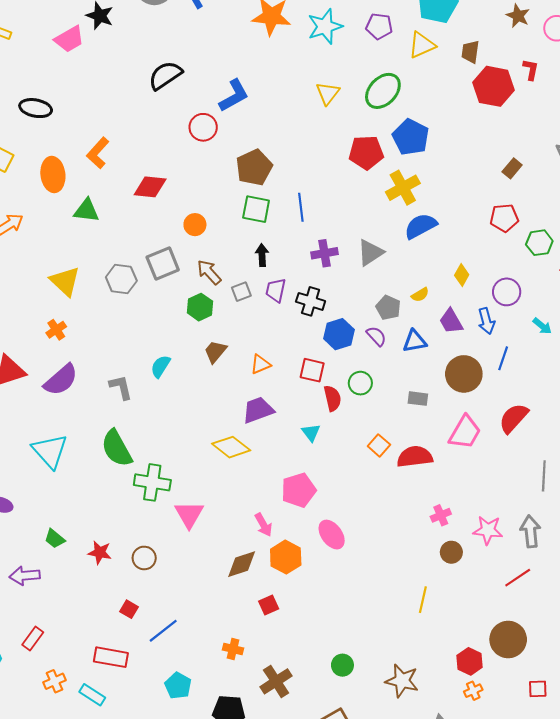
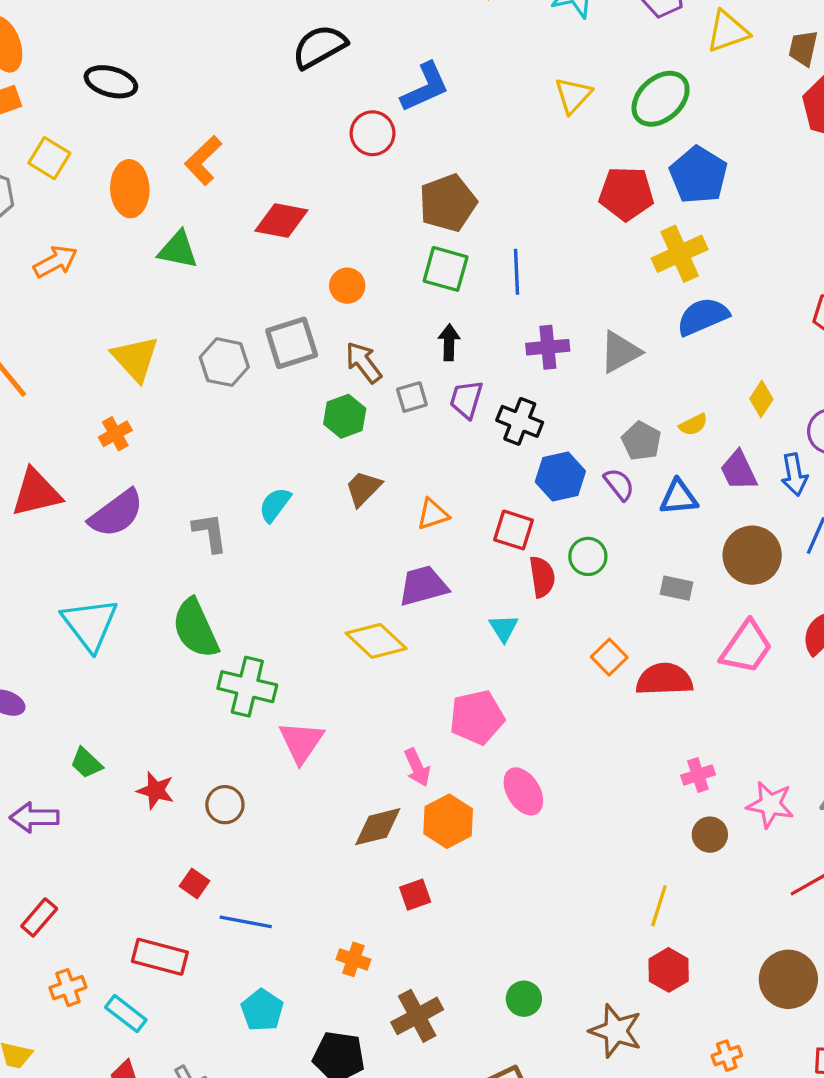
blue line: (163, 631) -> (246, 922), turned 44
red hexagon: (470, 661) -> (669, 970), moved

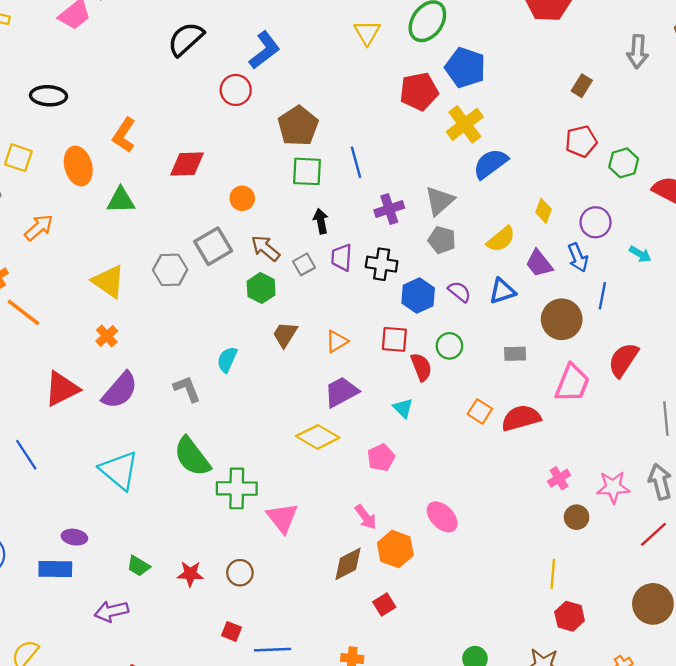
yellow semicircle: (693, 425) -> (501, 239), size x1.5
gray pentagon: (641, 441) -> (442, 240), moved
pink pentagon: (477, 717) -> (381, 458), moved, size x0.7

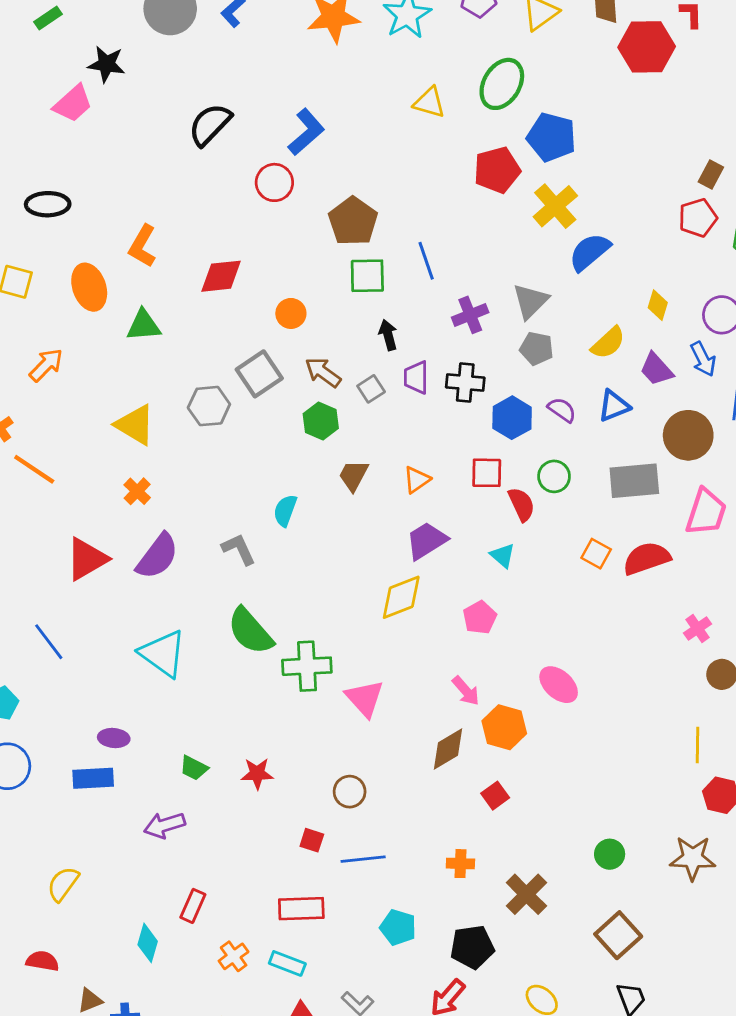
yellow triangle: (367, 33) -> (429, 103), turned -40
brown rectangle: (582, 86) -> (711, 174), moved
gray rectangle: (515, 354) -> (634, 481), size x1.8
yellow diamond: (318, 437) -> (401, 597), turned -48
brown circle: (240, 573) -> (350, 792), moved

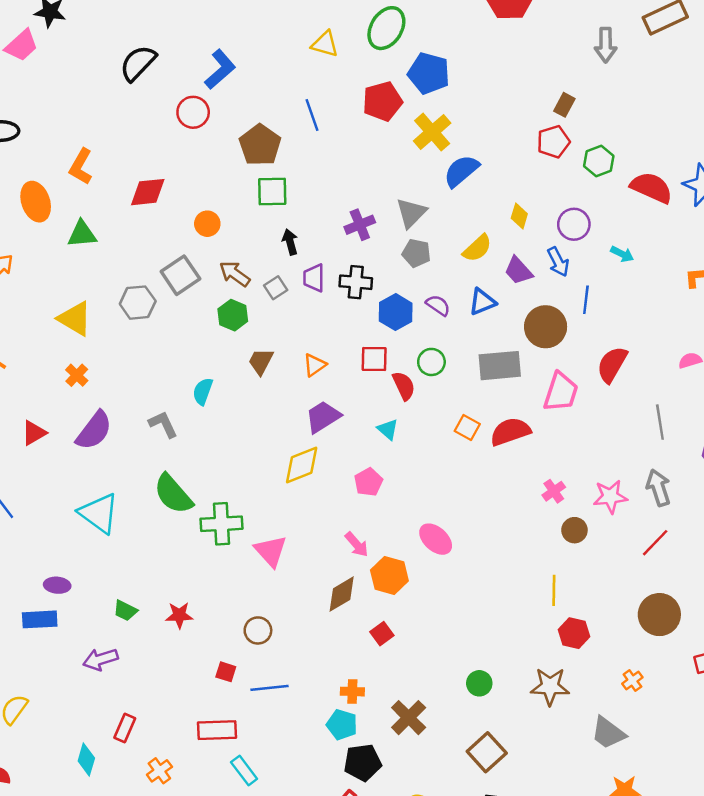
blue line: (426, 261) -> (312, 115), moved
red triangle: (87, 559) -> (34, 433), size x0.7
cyan pentagon: (398, 927) -> (342, 725), moved
cyan rectangle: (287, 963) -> (244, 771), moved, turned 32

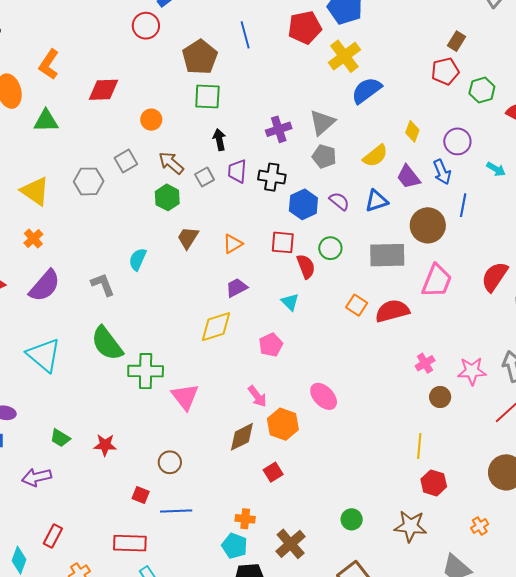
gray square: (180, 275) -> (126, 161), size x0.7
red semicircle: (612, 364) -> (495, 277), moved
purple trapezoid: (323, 417) -> (237, 288), size x0.7

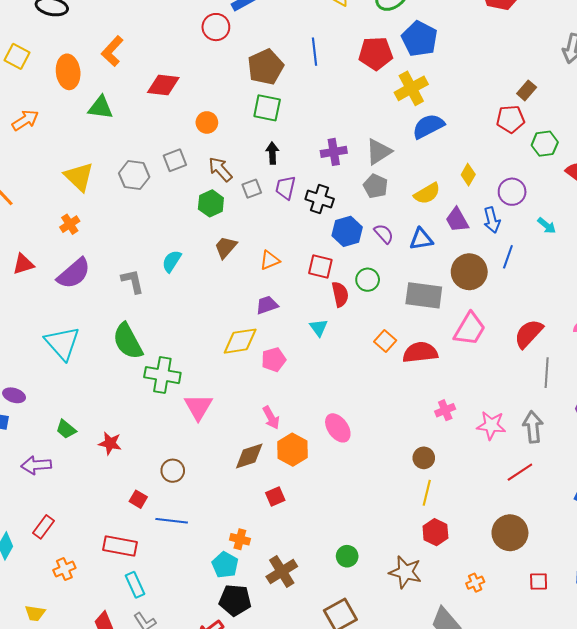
pink pentagon: (271, 345) -> (274, 360), moved
brown circle: (440, 397) -> (424, 458), moved

